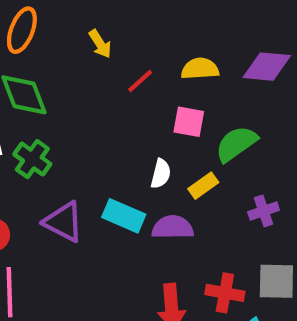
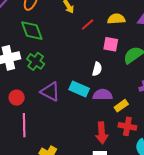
yellow rectangle: (203, 186) -> (121, 106), moved

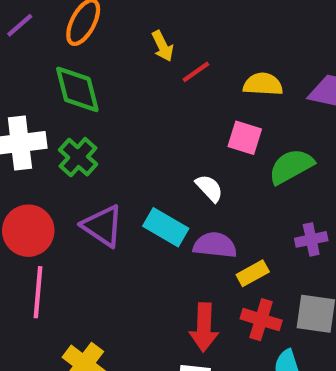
red line: (88, 24) -> (196, 72), moved
white semicircle: (97, 69) -> (209, 188), turned -64
red circle: (17, 98) -> (28, 231), size x1.5

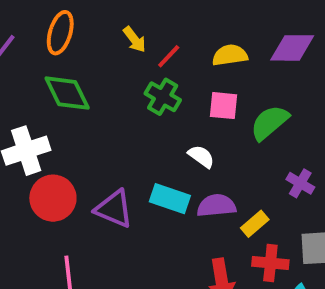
green cross: (78, 157) -> (163, 97), moved
red circle: (28, 231) -> (53, 198), moved
purple cross: (311, 239) -> (300, 183), turned -36

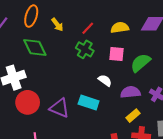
yellow arrow: (134, 40) -> (57, 25), moved
purple semicircle: (216, 206) -> (130, 92), moved

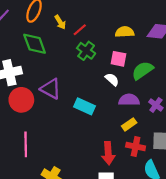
red line: (88, 28) -> (80, 30), moved
white semicircle: (105, 80) -> (112, 79), moved
purple triangle: (59, 108) -> (51, 89), moved

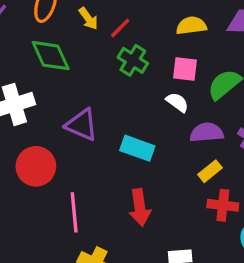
red circle: (21, 100) -> (36, 166), moved
pink line: (26, 144) -> (74, 212), moved
red arrow: (108, 153) -> (140, 207), moved

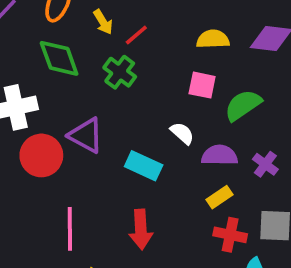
green cross: (133, 60) -> (120, 72), moved
white semicircle: (177, 102) -> (182, 133), moved
red circle: (36, 166) -> (41, 155), moved

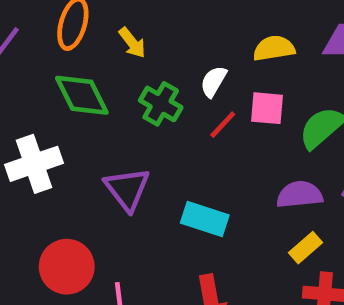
red line: (136, 35) -> (223, 125), moved
white semicircle: (182, 133) -> (213, 81), moved, turned -95
purple triangle: (86, 135) -> (127, 189), turned 30
red circle: (41, 155) -> (67, 267), moved

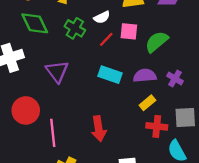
white semicircle: (213, 81) -> (102, 17), turned -147
cyan rectangle: (205, 219) -> (110, 75), moved

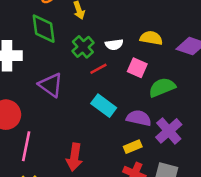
red line: (106, 39) -> (98, 69), moved
purple triangle: (57, 71) -> (51, 85), turned -35
purple cross: (175, 78) -> (169, 131), size x1.5

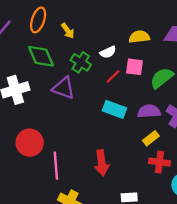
red line: (98, 69) -> (113, 76), moved
purple triangle: (51, 85) -> (64, 88), moved

